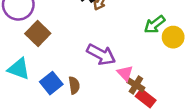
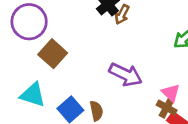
pink triangle: (125, 73) -> (171, 93), moved

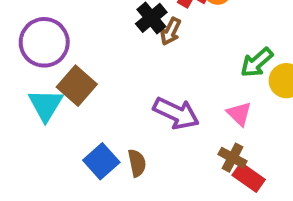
pink triangle: (171, 93) -> (239, 114), moved
cyan triangle: (33, 95) -> (46, 105), moved, turned 44

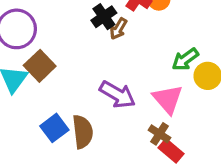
pink triangle: (239, 114) -> (168, 99), size x1.5
brown semicircle: (137, 163) -> (83, 132), size x1.5

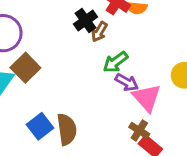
green arrow: (185, 59) -> (115, 62), moved
purple arrow: (117, 95) -> (127, 82), moved, size x0.7

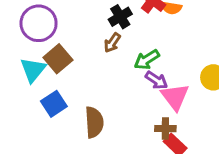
brown arrow: (99, 32) -> (112, 43), moved
blue square: (40, 126) -> (54, 104), moved
brown cross: (139, 131) -> (165, 129), turned -36

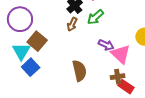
green arrow: (147, 60) -> (95, 17), moved
blue square: (54, 104) -> (31, 67), moved
brown semicircle: (94, 122) -> (79, 71), moved

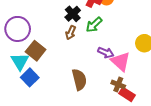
brown cross: (118, 77) -> (118, 84), turned 32

